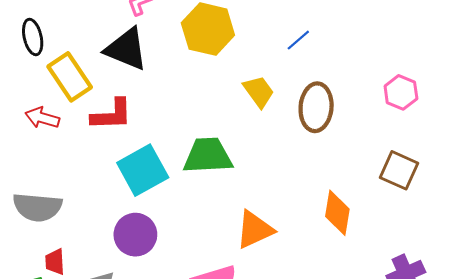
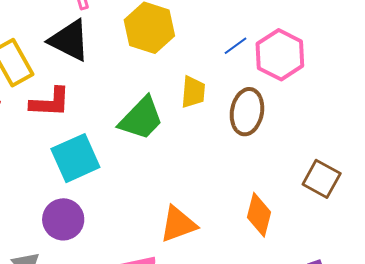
yellow trapezoid: (259, 92) -> (193, 92), turned 36
pink hexagon: (401, 92) -> (280, 55), moved, size x1.5
green trapezoid: (208, 156) -> (141, 118), moved, turned 132

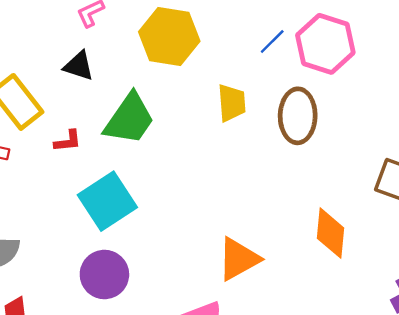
black triangle: (69, 40) -> (79, 66), size x0.6
red L-shape: (50, 102) -> (68, 141), size x0.6
green trapezoid: (141, 118) -> (129, 119), moved

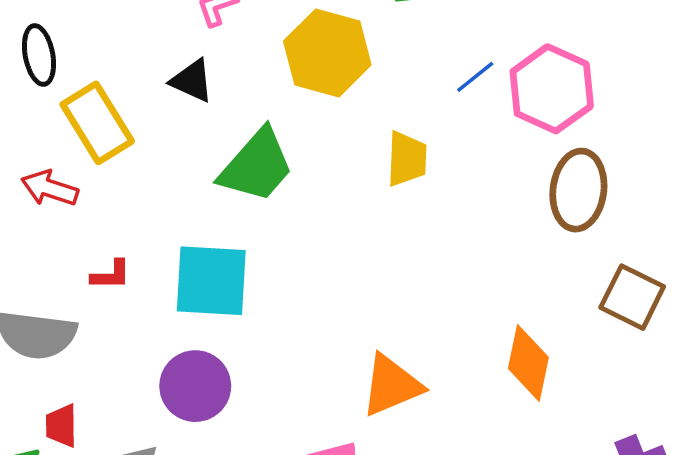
brown ellipse: (298, 116) -> (578, 190), moved
red L-shape: (68, 141) -> (111, 275), moved
cyan square: (107, 201) -> (211, 281), turned 30

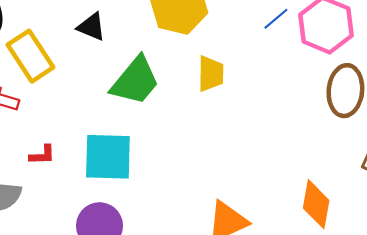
yellow trapezoid: (407, 159) -> (211, 74), moved

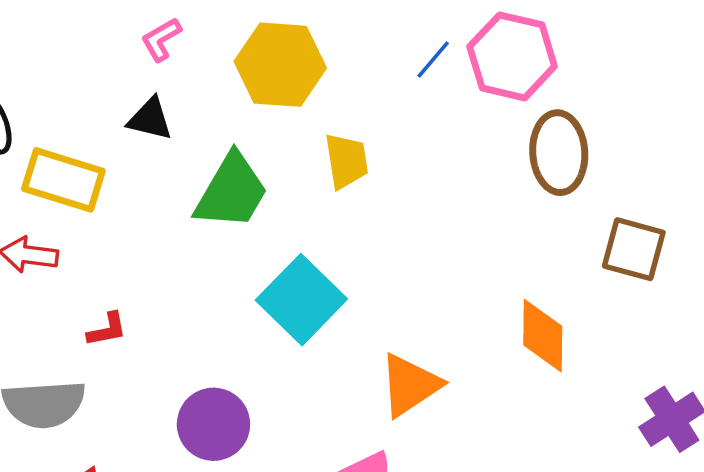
yellow rectangle: (30, 56) -> (63, 180), turned -30
cyan square: (108, 157) -> (301, 300), moved, turned -38

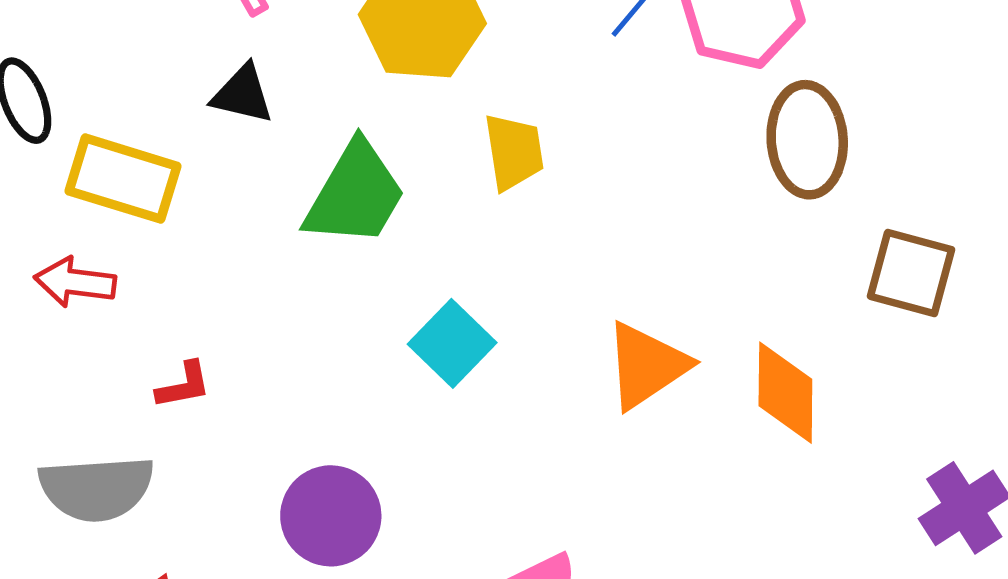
cyan square: (301, 300) -> (452, 343), size x0.7
orange triangle: (410, 385) -> (646, 366), moved

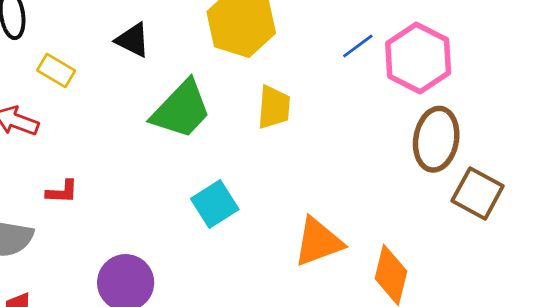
yellow rectangle: (123, 179) -> (56, 70), size x0.6
brown square: (911, 273) -> (478, 193), moved

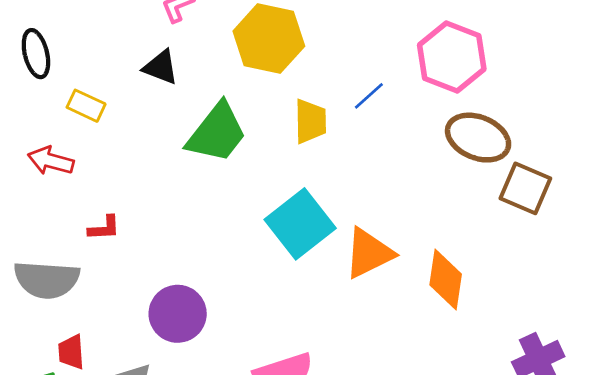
blue line: (358, 46) -> (369, 96), moved
brown ellipse: (436, 139) -> (478, 138), turned -72
cyan square: (215, 204) -> (300, 224), moved, size x1.4

